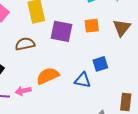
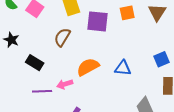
brown semicircle: (25, 44) -> (62, 37), turned -42
blue square: (100, 64) -> (162, 59), moved

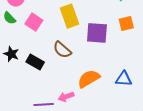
brown semicircle: (62, 37) -> (62, 50), turned -78
black rectangle: (35, 63) -> (35, 62), moved

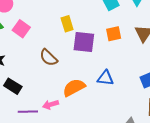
yellow rectangle: (69, 16) -> (67, 24), moved, size x0.7
black rectangle: (35, 62) -> (13, 86), moved
blue triangle: (124, 79) -> (105, 78), moved

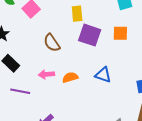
orange semicircle: (74, 88) -> (70, 77), size x0.7
pink arrow: (51, 105) -> (46, 74), moved

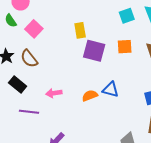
brown semicircle: (52, 43) -> (29, 59), moved
orange semicircle: (70, 77) -> (90, 96), moved

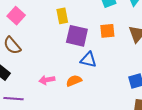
blue triangle: (111, 90) -> (88, 60), moved
pink arrow: (54, 93) -> (47, 80), moved

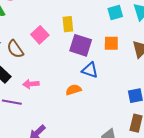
pink square: (16, 16) -> (40, 35), moved
pink arrow: (47, 80) -> (31, 84), moved

